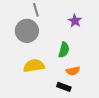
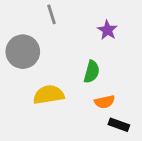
gray circle: (27, 31) -> (23, 52), moved
black rectangle: (64, 87) -> (119, 125), moved

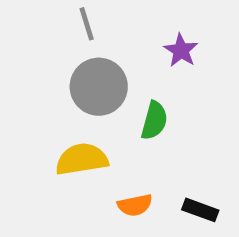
gray circle: (23, 52) -> (99, 87), moved
orange semicircle: (105, 102) -> (135, 205), moved

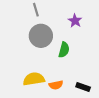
yellow semicircle: (82, 159) -> (34, 79), moved

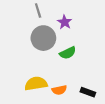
purple star: (75, 21) -> (65, 22), moved
green semicircle: (64, 50) -> (68, 53), turned 49

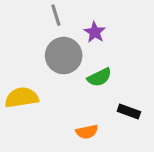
yellow semicircle: (36, 84) -> (22, 98), moved
black rectangle: (88, 92) -> (129, 112), moved

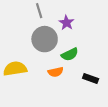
orange semicircle: (87, 132) -> (56, 72), moved

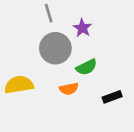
black rectangle: (91, 79) -> (112, 97), turned -40

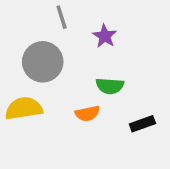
gray circle: (55, 48) -> (43, 62), moved
green semicircle: (86, 67) -> (110, 86), turned 30

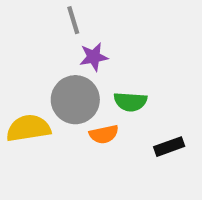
purple star: (105, 36) -> (94, 57), moved, turned 30
gray circle: (43, 62) -> (75, 100), moved

